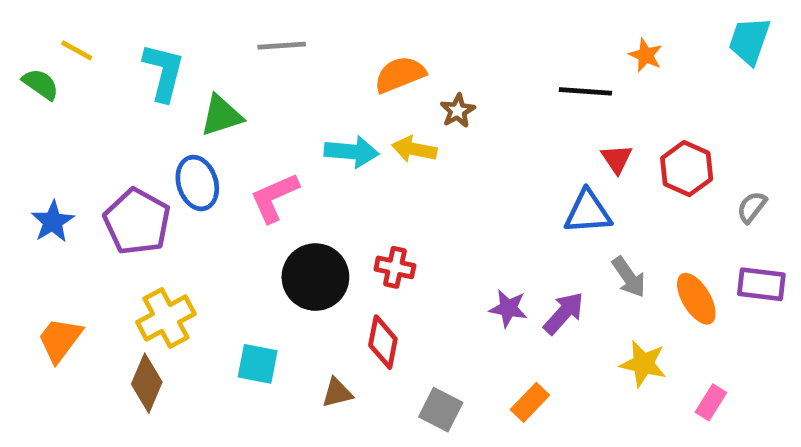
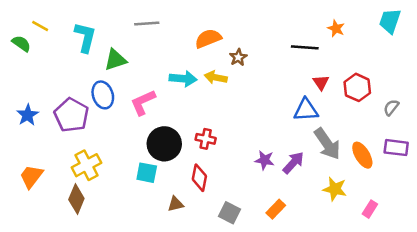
gray arrow: (629, 277) -> (327, 144), size x1.5
cyan square: (258, 364) -> (147, 173), moved

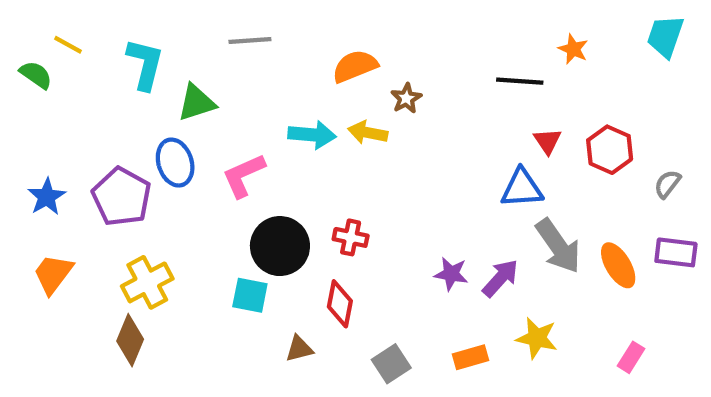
orange trapezoid: (31, 176) -> (53, 274), moved
yellow star: (335, 189) -> (537, 338), moved
orange rectangle: (276, 209) -> (470, 357), turned 30
gray square: (229, 213) -> (391, 364), turned 30

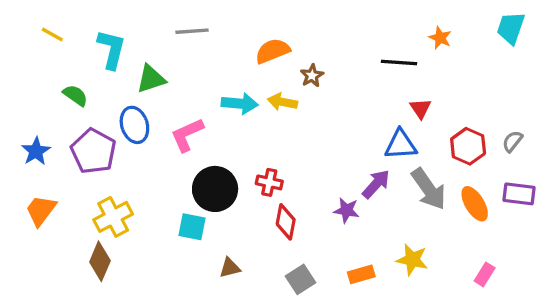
green semicircle: (36, 75) -> (75, 95), moved
red hexagon: (610, 150) -> (468, 146), moved
purple arrow: (500, 278) -> (376, 184), moved
red diamond: (340, 304) -> (286, 222), moved

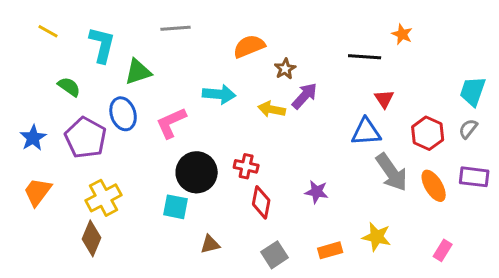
cyan trapezoid: (511, 28) -> (473, 91), moved
yellow arrow: (282, 102) -> (272, 109), moved
purple arrow: (376, 184) -> (305, 96), moved

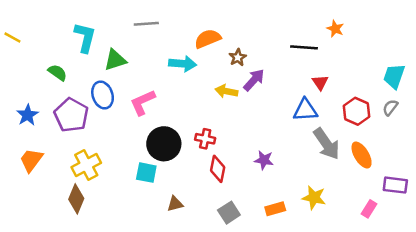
yellow line: (48, 31) -> (12, 37), moved
cyan arrow: (219, 94) -> (183, 64), moved
purple rectangle: (474, 177) -> (395, 185), moved

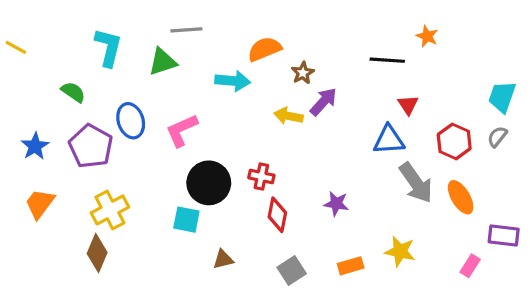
green triangle: (115, 60) -> (163, 62), moved

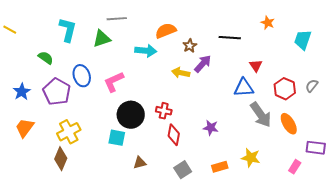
black line: (387, 60) -> (230, 38), moved
cyan trapezoid: (502, 97) -> (303, 40), moved

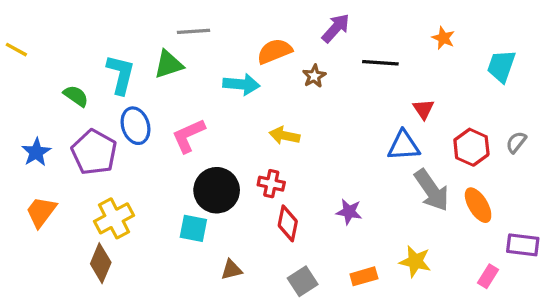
cyan L-shape: (68, 30) -> (121, 74), moved
purple arrow: (203, 64) -> (336, 28), moved
yellow arrow: (181, 73) -> (284, 136), moved

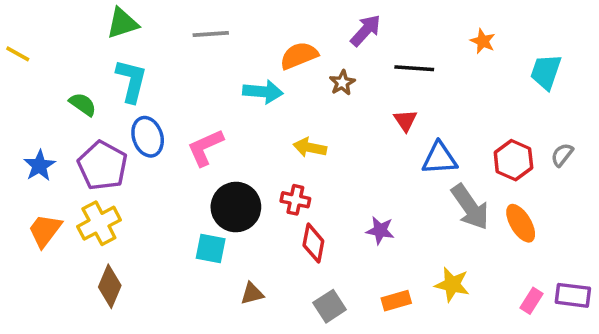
green triangle: (169, 64) -> (122, 23), moved
red triangle: (423, 109) -> (405, 121), moved
yellow cross: (114, 218) -> (99, 223), moved
purple rectangle: (523, 245) -> (573, 295), moved

